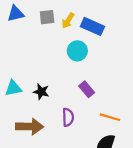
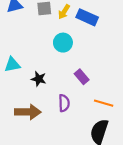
cyan circle: (77, 51) -> (63, 43), moved
cyan triangle: (13, 88) -> (12, 65), moved

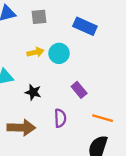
yellow arrow: (64, 12) -> (35, 52), moved, turned -136

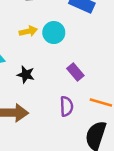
purple semicircle: (60, 118) -> (67, 106), moved

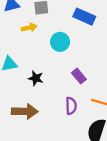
yellow arrow: (28, 31) -> (29, 28), moved

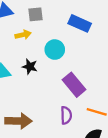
purple rectangle: (79, 76) -> (74, 85), size x1.5
black star: (36, 78) -> (30, 67), moved

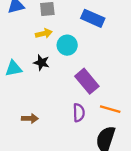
yellow arrow: (23, 35) -> (44, 33), moved
brown arrow: (18, 121) -> (30, 118), size x0.6

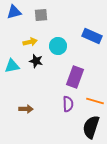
blue rectangle: (93, 18) -> (92, 36), moved
yellow arrow: (44, 33) -> (30, 42), moved
purple rectangle: (87, 81) -> (75, 77), turned 60

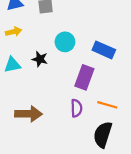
blue rectangle: (92, 36) -> (104, 50), moved
yellow arrow: (30, 42) -> (14, 32), moved
brown arrow: (26, 109) -> (28, 114), size x1.6

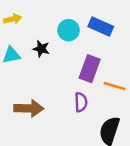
blue rectangle: (104, 50) -> (101, 26), moved
orange line: (107, 105) -> (114, 86), moved

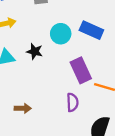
purple rectangle: (90, 69) -> (81, 70), turned -45
brown arrow: (29, 108) -> (23, 108), size x0.6

